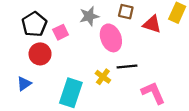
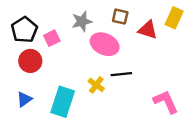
pink ellipse: (111, 38) -> (105, 44), turned -45
blue triangle: (24, 84) -> (24, 99), moved
pink L-shape: (153, 93) -> (166, 102), moved

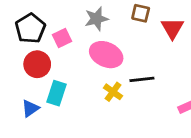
red triangle: (148, 30) -> (172, 28), turned 42
pink ellipse: (105, 44) -> (106, 55), moved
cyan rectangle: (63, 102) -> (56, 93), moved, size x0.7

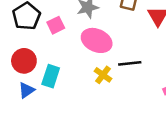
red circle: (37, 64) -> (24, 61), moved

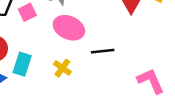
yellow cross: (103, 75) -> (62, 68), moved

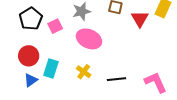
black line: (103, 51) -> (116, 79), moved

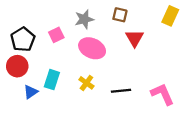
black pentagon: (31, 19) -> (23, 39), moved
red triangle: (140, 19) -> (135, 38), moved
red circle: (29, 56) -> (17, 66), moved

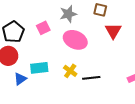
cyan rectangle: (52, 80) -> (39, 68), turned 66
black line: (121, 91) -> (91, 78), moved

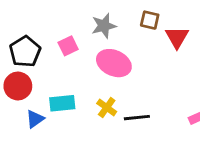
red triangle: (113, 31) -> (177, 37), moved

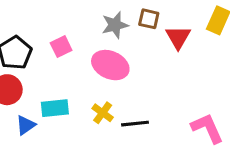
gray star: (104, 26) -> (115, 25), moved

